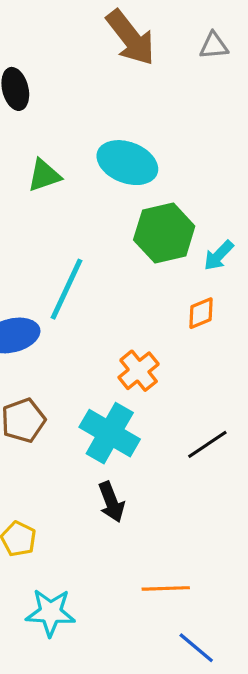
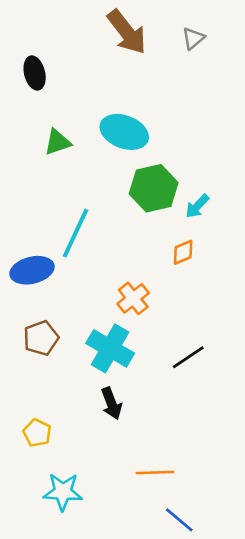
gray triangle: (214, 46) -> (193, 38), turned -35

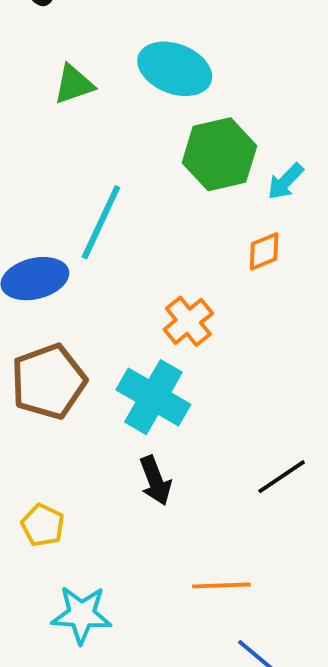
brown pentagon: (41, 338) -> (48, 382), size x1.4
black line: (188, 357) -> (282, 477), moved

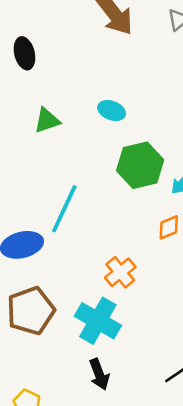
cyan ellipse: (175, 69) -> (112, 111), size x0.6

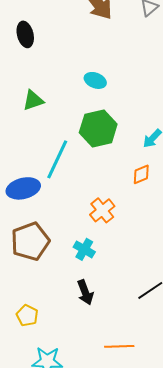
green triangle: (47, 120) -> (33, 100), moved
green hexagon: (140, 165) -> (98, 128), moved
cyan cross: (98, 321) -> (84, 249), size x0.6

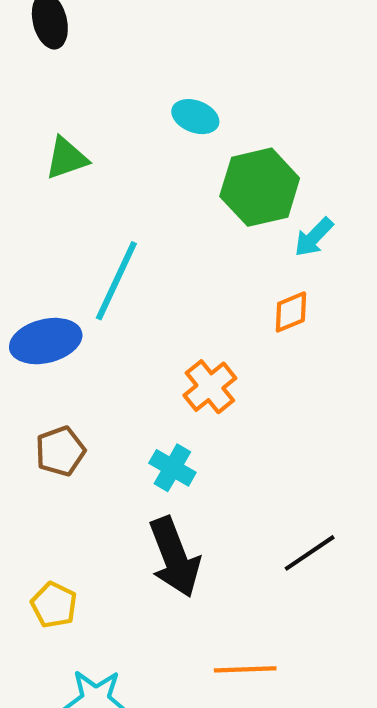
green hexagon: (98, 128) -> (260, 187), moved
brown pentagon: (30, 241) -> (60, 451), size x0.6
black arrow: (85, 292) -> (175, 557), size x1.5

